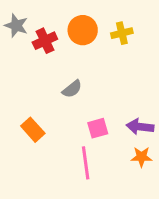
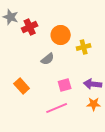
orange circle: (83, 30) -> (61, 35), moved
yellow cross: (122, 33) -> (84, 47), moved
pink line: (86, 163) -> (57, 108), turned 75

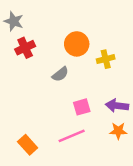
red cross: (30, 27) -> (25, 48), moved
orange rectangle: (22, 86) -> (28, 145), moved

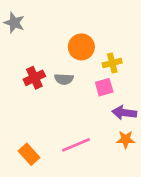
red cross: (25, 48) -> (34, 78), moved
gray semicircle: (60, 74) -> (64, 79), turned 42
pink square: (82, 107) -> (104, 87), moved

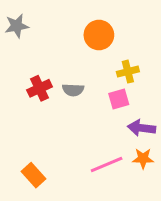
gray star: (14, 23) -> (17, 26), turned -30
orange circle: (81, 47) -> (99, 35), moved
pink line: (76, 145) -> (107, 164), moved

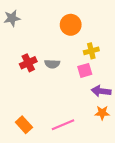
pink line: (107, 164) -> (63, 125), moved

